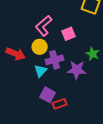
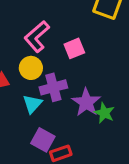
green star: (93, 54) -> (104, 113), moved
purple star: (77, 70) -> (86, 102), turned 30

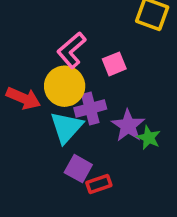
yellow circle: (31, 68) -> (65, 86), size x1.5
cyan triangle: (32, 104) -> (66, 127), size x1.5

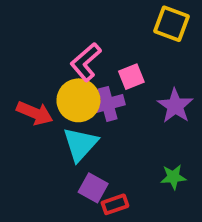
purple cross: (90, 108) -> (108, 104), moved
purple star: (128, 126) -> (175, 106), moved
green star: (149, 138) -> (173, 177), moved, turned -30

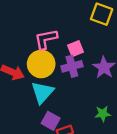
pink L-shape: (86, 62) -> (46, 39), turned 30
purple cross: (108, 104) -> (72, 66), moved

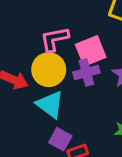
pink square: (75, 49) -> (91, 51), size x1.5
cyan triangle: (42, 92) -> (50, 104), turned -35

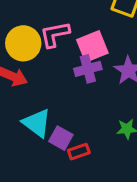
yellow circle: (49, 70) -> (23, 43), moved
cyan triangle: (50, 104) -> (37, 123), moved

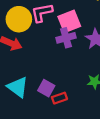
cyan triangle: (37, 123) -> (18, 87), moved

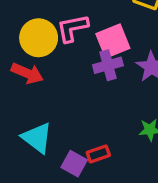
purple square: (46, 88) -> (74, 164), moved

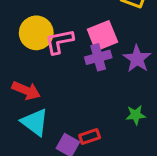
pink L-shape: (72, 28) -> (59, 41), moved
red arrow: (27, 73) -> (26, 90), moved

